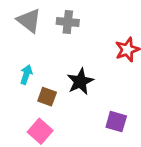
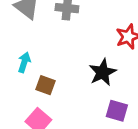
black star: (80, 81) -> (103, 72), moved

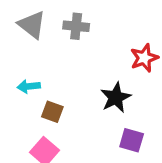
cyan arrow: (24, 62) -> (29, 86), turned -114

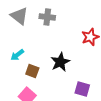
cyan arrow: (29, 86) -> (17, 55), turned -32
black star: (116, 97) -> (60, 62), moved

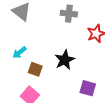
gray cross: (47, 17) -> (69, 14), moved

